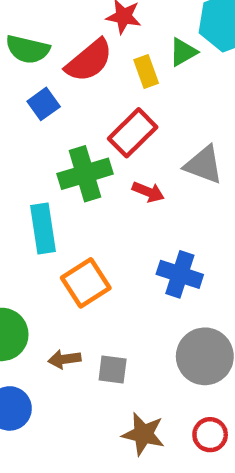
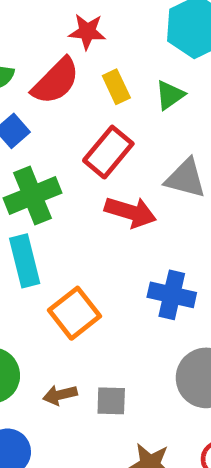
green triangle: (183, 52) -> (170, 95), moved
green cross: (85, 174) -> (32, 196), moved
red arrow: (148, 192) -> (131, 212), size x1.5

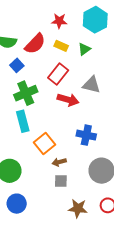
red star: (87, 32) -> (59, 21), moved
yellow rectangle: (116, 87) -> (61, 46), turned -40
brown arrow: (60, 395) -> (59, 162), moved

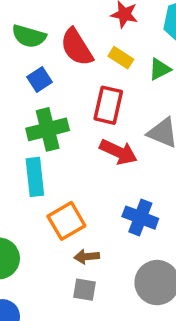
red semicircle: (35, 44) -> (77, 47), turned 95
red rectangle: (58, 74) -> (108, 105), turned -35

